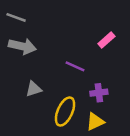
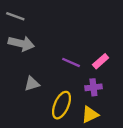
pink rectangle: (106, 40) -> (101, 61), moved

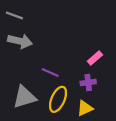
purple line: (71, 62) -> (50, 72), moved
gray triangle: (32, 84) -> (24, 97), moved, size x1.6

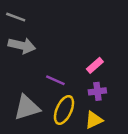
pink rectangle: (95, 58) -> (95, 65), moved

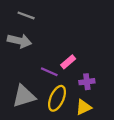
gray line: (16, 17) -> (26, 15), moved
pink rectangle: (95, 65) -> (68, 62), moved

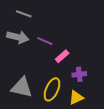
purple line: (49, 72) -> (45, 41), moved
gray triangle: (24, 96) -> (22, 87), turned 30

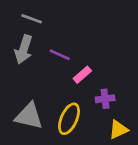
gray arrow: (18, 37) -> (24, 49), turned 95
yellow triangle: (76, 98) -> (118, 129), moved

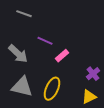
gray arrow: (24, 49) -> (18, 54), moved, turned -65
purple cross: (105, 99) -> (93, 74), moved, turned -32

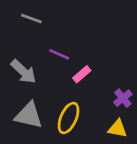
yellow triangle: (89, 97) -> (118, 129), turned 35

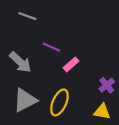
gray triangle: (29, 115) -> (25, 100), turned -40

